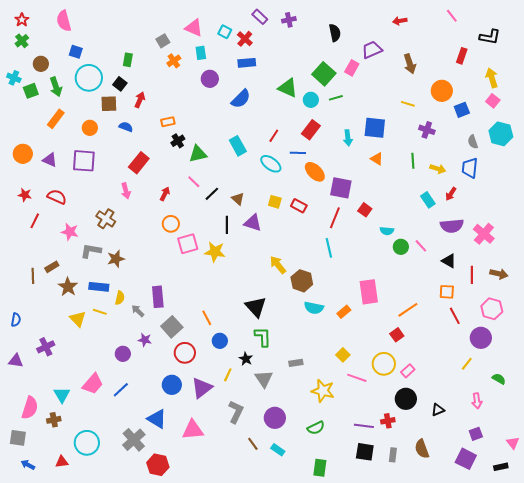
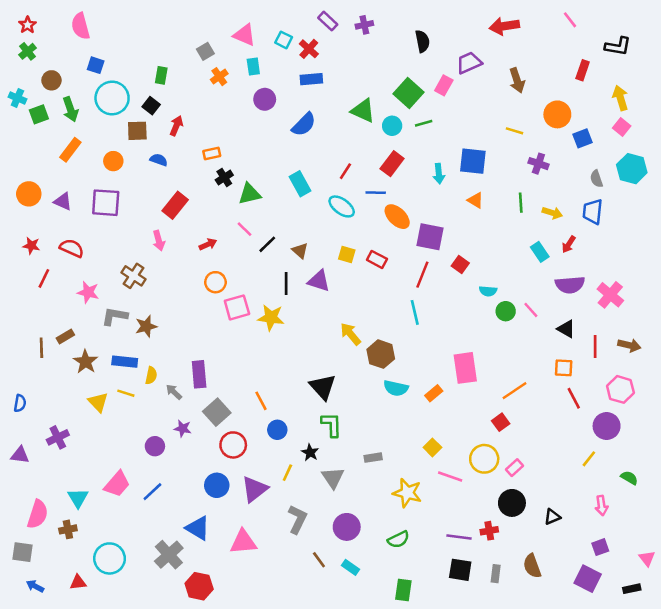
red arrow: (400, 21) -> (504, 26), size x1.6
red arrow: (165, 194) -> (208, 244), turned 40

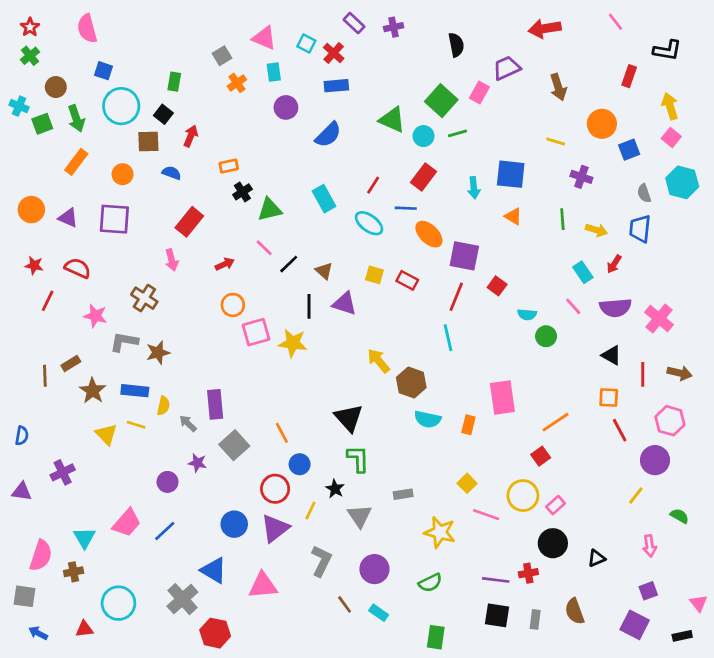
pink line: (531, 310) -> (573, 306), moved
orange rectangle: (434, 393) -> (468, 425), turned -36
red circle: (233, 445) -> (275, 489), moved

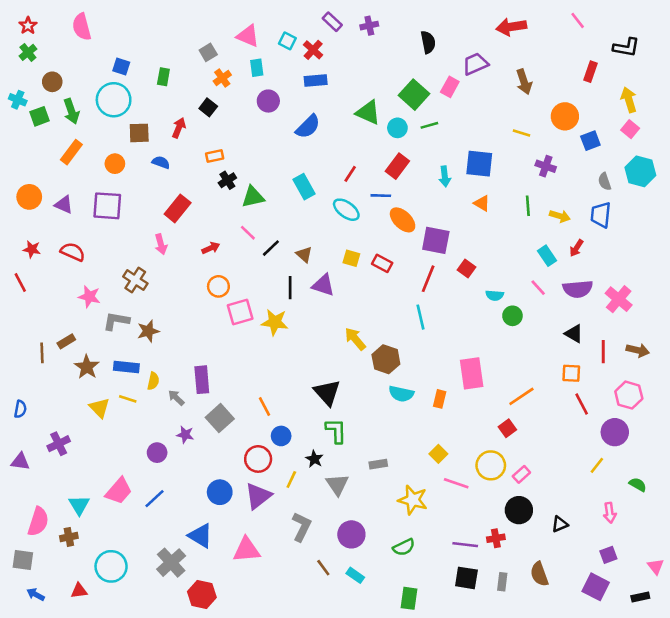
blue square: (103, 71) -> (121, 66), moved
black square: (163, 114) -> (208, 107), moved
red line: (48, 301) -> (20, 283), moved, turned -54

